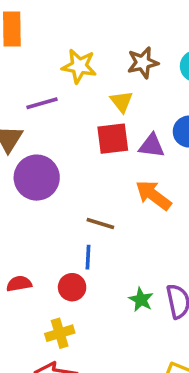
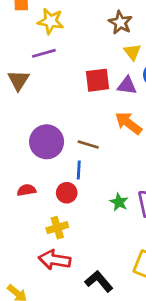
brown star: (143, 63) -> (120, 23), turned -30
yellow star: (79, 66) -> (51, 21), moved
yellow triangle: (122, 102) -> (132, 52), moved
purple circle: (37, 178) -> (47, 142), moved

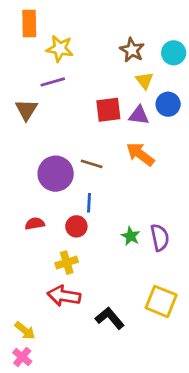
brown line: (88, 145) -> (92, 164), moved

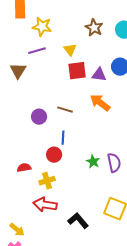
yellow triangle: (144, 81) -> (70, 50), moved
purple circle: (56, 174) -> (39, 117), size x0.6
red semicircle: (35, 224) -> (24, 168), moved

